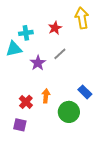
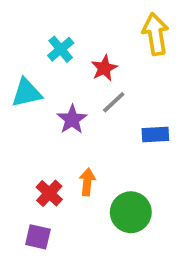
red star: (55, 28) -> (104, 68), moved
cyan cross: (26, 33) -> (61, 49), moved, turned -32
blue rectangle: (85, 92) -> (155, 135), moved, turned -48

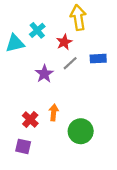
yellow arrow: (155, 34) -> (78, 17), moved
cyan triangle: (27, 93) -> (15, 43), moved
blue rectangle: (155, 135) -> (98, 59), moved

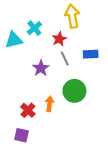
gray line: (70, 63) -> (65, 58), turned -72
green circle: (81, 131) -> (74, 91), moved

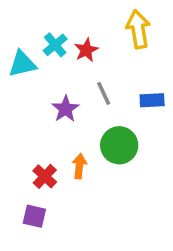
yellow arrow: (72, 16) -> (138, 29), moved
red star: (59, 39) -> (86, 50), moved
blue rectangle: (91, 54) -> (152, 100), moved

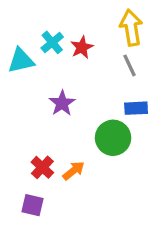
gray line: (104, 93) -> (129, 65), moved
blue rectangle: (152, 100) -> (136, 108), moved
orange arrow: (79, 166) -> (74, 171), moved, turned 45

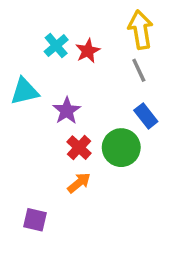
cyan triangle: (21, 61) -> (24, 91), moved
blue rectangle: (136, 108) -> (146, 116), turned 55
red cross: (42, 167) -> (79, 148), moved

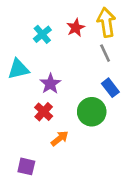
red star: (88, 51) -> (76, 28), moved
red cross: (79, 148) -> (44, 112), moved

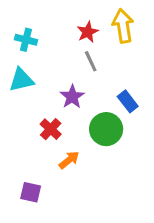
cyan cross: (42, 34) -> (26, 40), moved, turned -36
gray line: (105, 53) -> (91, 61), moved
purple star: (50, 84) -> (72, 97), moved

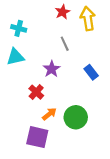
red star: (88, 32) -> (63, 12), moved
green circle: (106, 129) -> (76, 117), moved
purple square: (31, 192) -> (37, 137), moved, size x1.5

